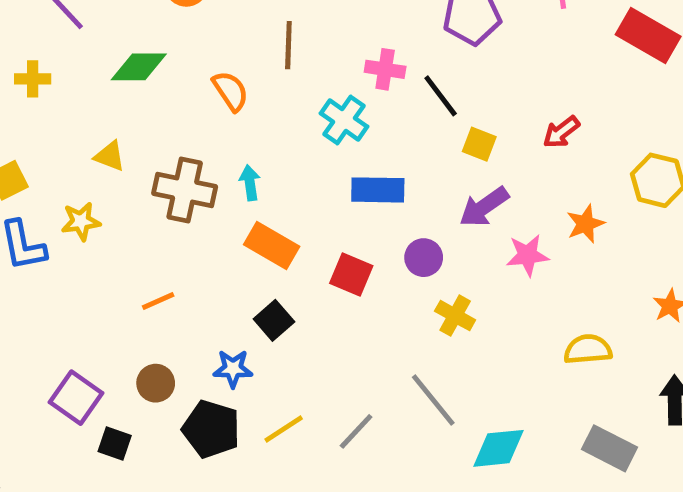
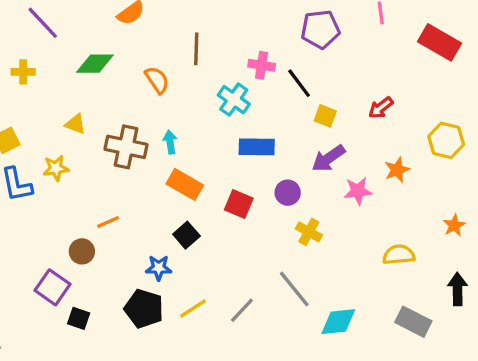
brown circle: (156, 383) -> (82, 251), moved

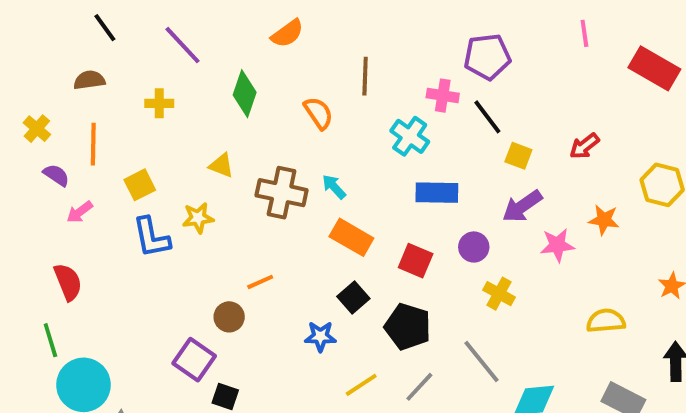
purple pentagon: (320, 29) -> (487, 57), moved
green diamond: (95, 64) -> (245, 94), turned -72
cyan arrow: (170, 142) -> (334, 187), turned -35
orange star: (397, 170) -> (604, 220), turned 30
black pentagon: (144, 309) -> (408, 327), moved

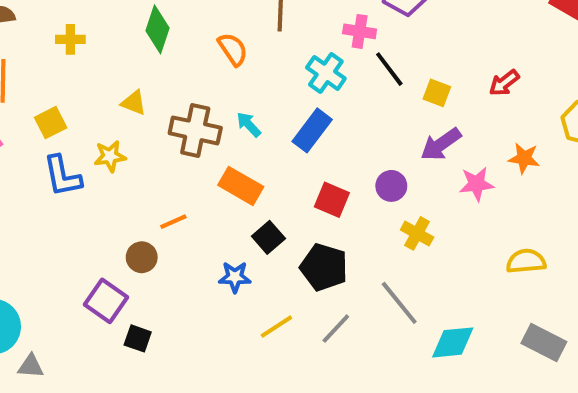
black line: (487, 117) -> (389, 69), moved
blue rectangle: (437, 193) -> (312, 130), moved, turned -54
orange rectangle: (351, 237) -> (241, 186), moved

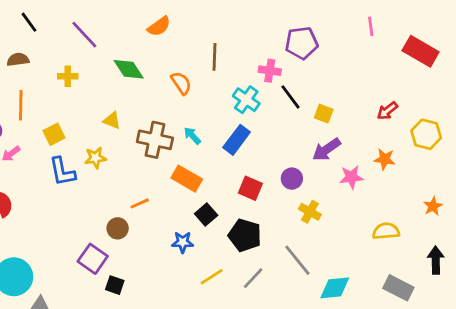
green diamond: (158, 29) -> (129, 69), turned -52
red arrow: (504, 83) -> (387, 111), moved

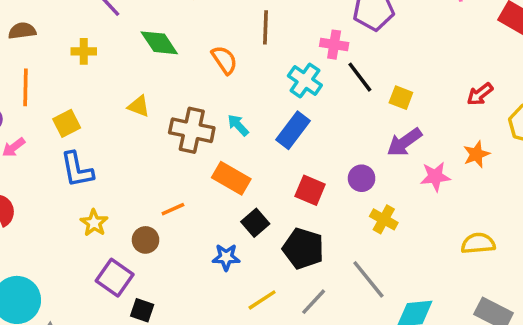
yellow star: (95, 158) -> (94, 223), moved, turned -30
orange star: (385, 159) -> (476, 154), turned -30

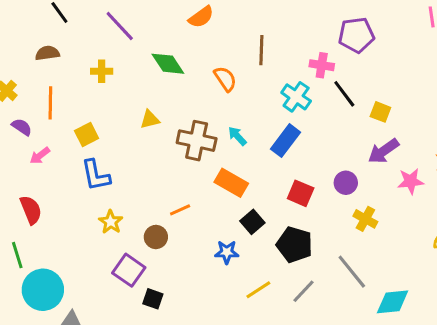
yellow triangle: (139, 106) -> (150, 119), turned -35

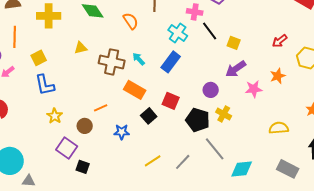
yellow cross: (102, 71) -> (49, 16), size x1.6
red square: (301, 193) -> (171, 101), moved
black pentagon: (295, 245) -> (198, 120), moved
blue star: (227, 252) -> (122, 132), moved

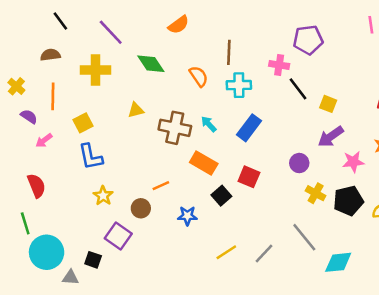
cyan cross: (178, 33) -> (239, 85), moved, turned -36
black pentagon: (198, 120) -> (348, 201), moved, turned -30
black square: (83, 167) -> (93, 260), moved

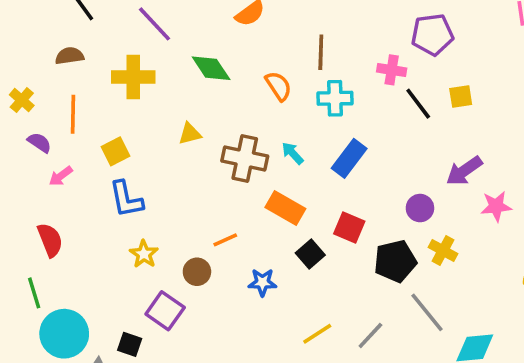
yellow square: (328, 104) -> (461, 97), moved, turned -30
black pentagon: (348, 201) -> (395, 261), moved

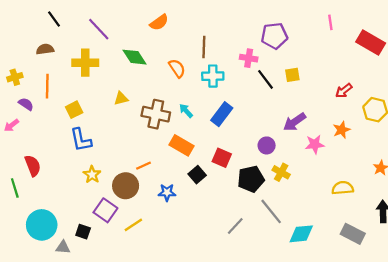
yellow cross: (22, 100) -> (15, 77), turned 32
pink arrow: (61, 176) -> (11, 125), moved
brown circle: (197, 272) -> (126, 186), size x1.5
green line: (34, 293) -> (15, 188), moved
yellow line: (317, 334) -> (133, 225), moved

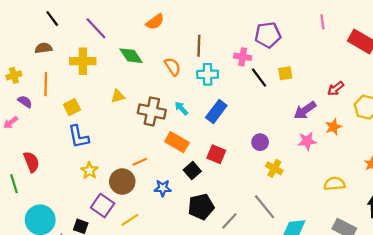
purple arrow: (295, 122) -> (305, 110), moved
black pentagon: (251, 179) -> (201, 207), moved

